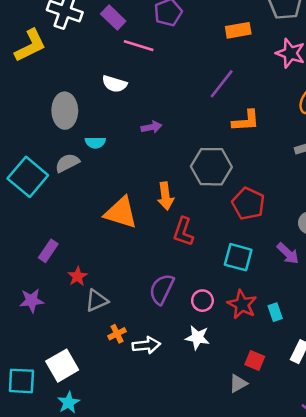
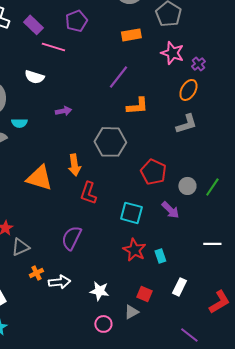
red pentagon: (248, 204) -> (153, 172), moved
pink circle: (202, 301) -> (103, 324), moved
white star: (197, 338) -> (99, 291), moved

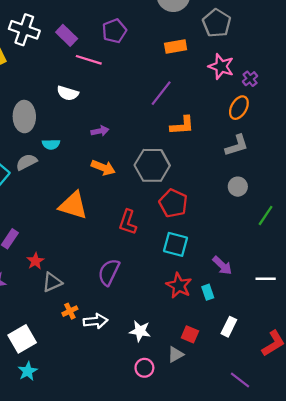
orange arrow: (74, 165) -> (103, 168), moved, turned -60
red pentagon: (153, 172) -> (173, 203), moved
gray circle: (187, 186) -> (238, 187), moved
purple arrow: (170, 210) -> (222, 266), moved

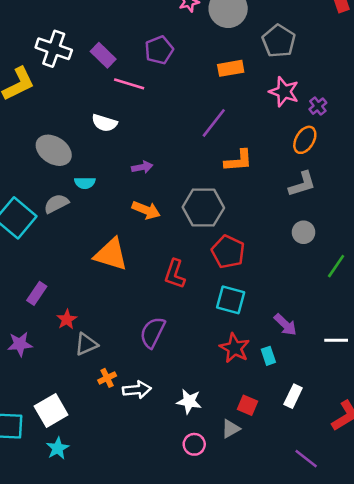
gray ellipse: (24, 117) -> (54, 150), turned -56

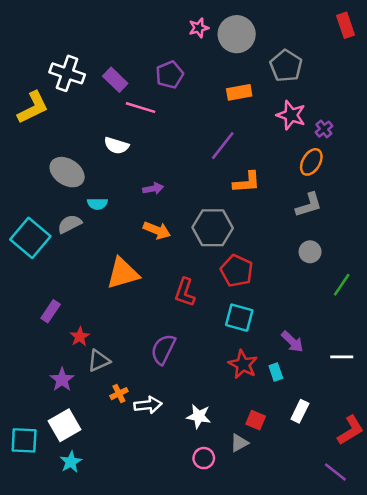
orange triangle: (111, 254) -> (123, 273), turned -33
purple star: (20, 344) -> (62, 380), moved, turned -30
purple line: (306, 459) -> (335, 472), moved

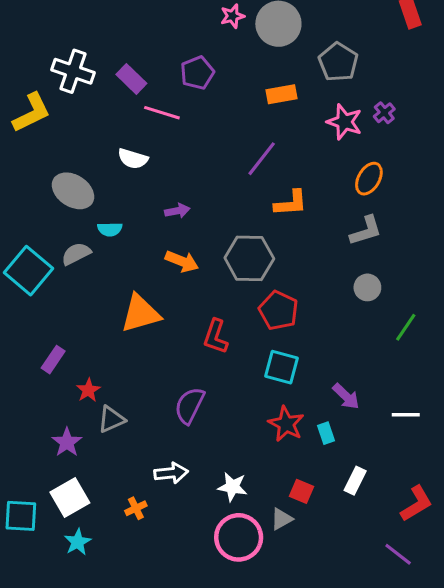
purple cross: (324, 129) -> (384, 113), moved
orange cross: (119, 394) -> (136, 508), moved
pink circle: (204, 458) -> (239, 537), size x1.8

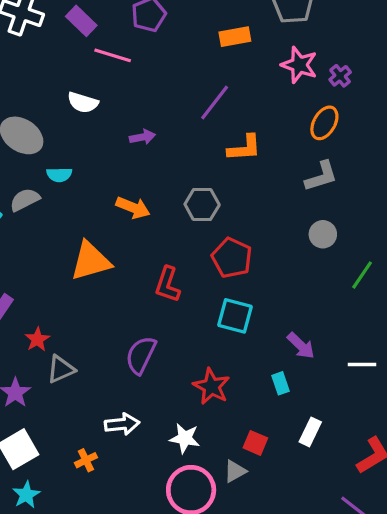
purple cross: (384, 113) -> (340, 76), moved
purple arrow: (177, 211) -> (142, 137), moved
gray hexagon: (249, 258) -> (202, 204), size x0.7
red star: (286, 424) -> (211, 386), moved

